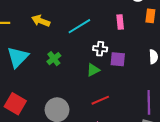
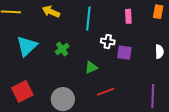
cyan line: (79, 26) -> (88, 19), turned -55
green triangle: (93, 70) -> (91, 67), moved
red square: (15, 104) -> (22, 91), turned 30

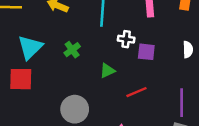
red square: (22, 91) -> (21, 79), moved, turned 30
red line: (106, 92) -> (137, 92), moved

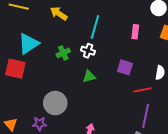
white cross: (126, 39) -> (88, 51), moved
red line: (137, 92) -> (143, 90), moved

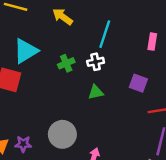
white cross: (88, 51) -> (96, 62), turned -32
gray circle: (55, 103) -> (62, 134), moved
purple star: (39, 124) -> (23, 144), moved

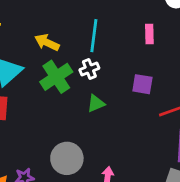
yellow arrow: (63, 17) -> (47, 42), moved
green cross: (66, 63) -> (56, 77), size x1.6

